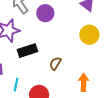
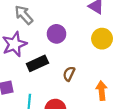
purple circle: (45, 13) -> (56, 34), moved

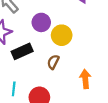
yellow circle: (102, 39) -> (62, 35), moved

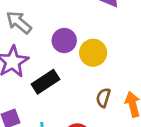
brown semicircle: (53, 62) -> (103, 98), moved

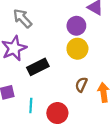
purple circle: (64, 40) -> (76, 26), moved

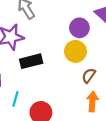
brown semicircle: (81, 85) -> (89, 76), moved

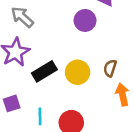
yellow circle: (75, 51) -> (78, 72), moved

